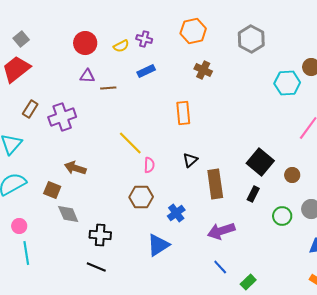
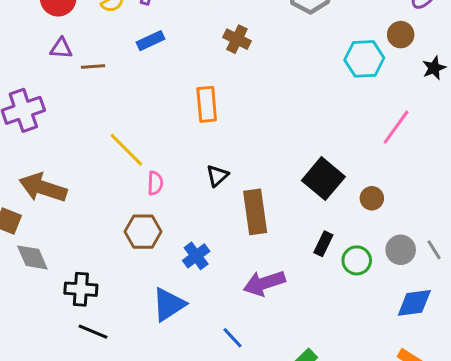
brown arrow: (75, 168) -> (43, 188), size x1.4
black rectangle: (253, 194) -> (323, 244), moved
black line: (96, 267) -> (93, 332), moved
blue line: (220, 267) -> (232, 338), moved

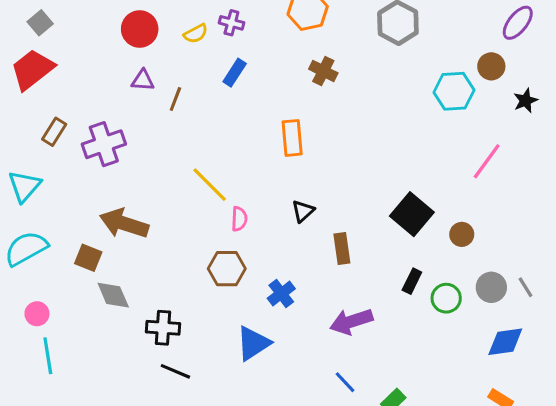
blue rectangle: (151, 41) -> (235, 73), turned -32
brown line: (93, 66) -> (175, 99), turned -65
brown rectangle: (255, 212) -> (342, 248), size x0.7
blue line: (232, 338) -> (345, 382), moved

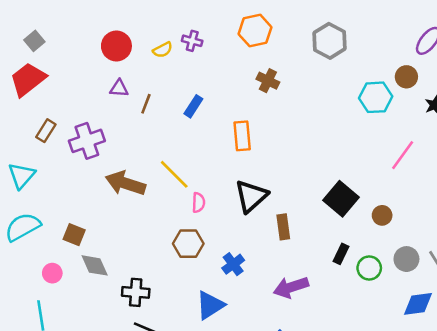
blue rectangle: (235, 73) -> (193, 106), moved
black triangle: (303, 211) -> (251, 196), size x1.8
brown arrow: (124, 223) -> (125, 183), moved
pink circle: (37, 314) -> (52, 273), moved

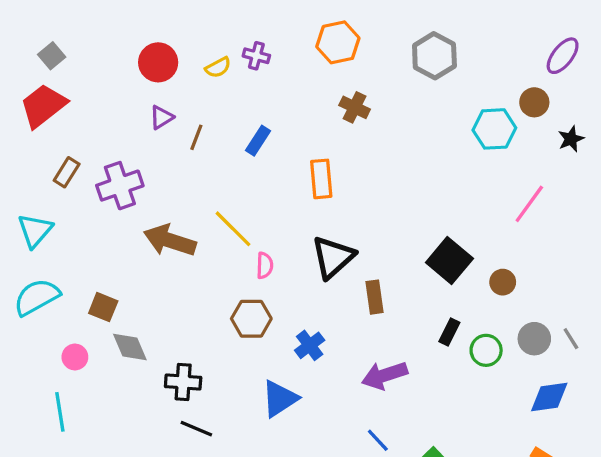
purple triangle: (119, 88) -> (161, 117), turned -36

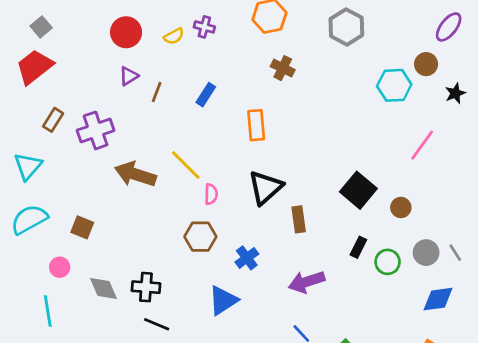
gray diamond: (130, 347) -> (103, 288), moved

